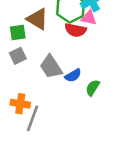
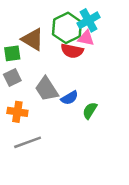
orange cross: (20, 104) -> (17, 112), moved
gray line: (33, 118) -> (28, 142), turned 50

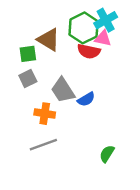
green semicircle: (90, 111) -> (107, 154), moved
orange cross: (17, 112) -> (45, 114), moved

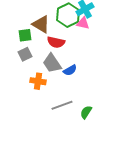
red semicircle: (89, 51) -> (56, 42), moved
gray line: (43, 145) -> (62, 105), moved

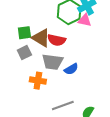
brown triangle: (41, 24) -> (41, 38), moved
gray trapezoid: (52, 63) -> (52, 62), turned -50

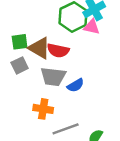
orange cross: (38, 81) -> (43, 109), moved

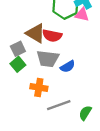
green square: (20, 42) -> (18, 64), moved, turned -32

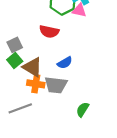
brown triangle: (36, 33) -> (32, 67), moved
gray trapezoid: (48, 59) -> (56, 85), moved
gray line: (59, 105) -> (20, 108), moved

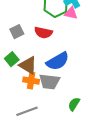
gray square: (15, 45) -> (17, 32), moved
blue semicircle: (65, 63) -> (58, 61), size x1.6
gray line: (20, 108) -> (27, 111), moved

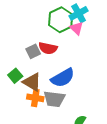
pink triangle: (71, 13) -> (76, 28), turned 32
gray square: (17, 32) -> (33, 51), moved

